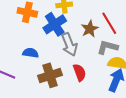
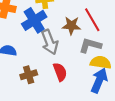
brown star: (90, 29) -> (71, 26), turned 30
brown cross: (50, 75) -> (29, 75), size x0.7

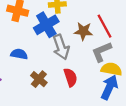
gray L-shape: (90, 45) -> (102, 52), turned -40
brown cross: (29, 75) -> (39, 79), turned -35

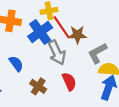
red line: (105, 26) -> (62, 27), moved
blue semicircle: (19, 54) -> (16, 64), turned 49

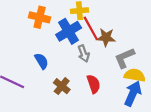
gray arrow: (57, 53) -> (84, 54), size x0.7

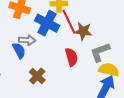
blue cross: (69, 31) -> (47, 23), turned -35
gray arrow: (84, 54) -> (27, 40), moved, turned -70
red semicircle: (94, 84) -> (71, 57), moved

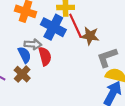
red semicircle: (71, 57) -> (45, 56), moved
brown cross: (37, 76) -> (22, 74), moved

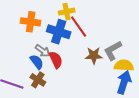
brown star: (90, 36) -> (94, 56), moved
gray arrow: (33, 44) -> (43, 51), turned 42

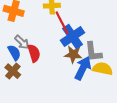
blue cross: (59, 32) -> (73, 37), moved, turned 30
gray L-shape: (113, 50) -> (93, 52), turned -75
blue arrow: (124, 82) -> (83, 68), moved

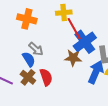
red semicircle: (34, 53) -> (46, 77), moved
brown star: (73, 54) -> (73, 58), moved

